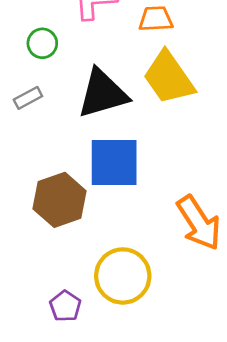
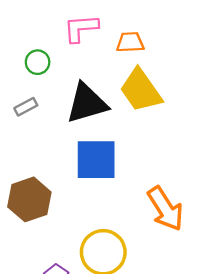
brown hexagon: (60, 200) -> (29, 199), moved

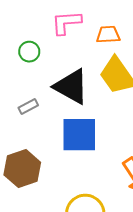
black triangle: (87, 103) -> (71, 87), turned 45
gray rectangle: (26, 107) -> (28, 107), moved

